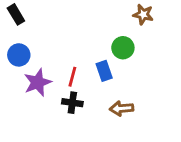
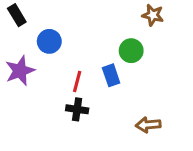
blue circle: (19, 55) -> (49, 41), moved
purple star: (38, 82) -> (20, 71), moved
brown arrow: (121, 108) -> (148, 125), moved

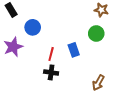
green circle: (131, 51) -> (96, 34), moved
brown arrow: (148, 125) -> (98, 83), turned -56

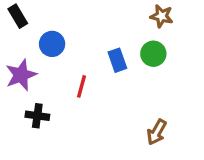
blue rectangle: (74, 50) -> (117, 60), moved
black cross: (51, 72) -> (37, 116), moved

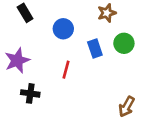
black rectangle: (18, 16) -> (25, 13), moved
brown star: (162, 16) -> (107, 13), moved, turned -30
blue circle: (52, 44) -> (63, 29), moved

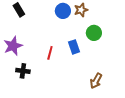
blue circle: (63, 29) -> (63, 11), moved
blue rectangle: (95, 49) -> (74, 47), moved

